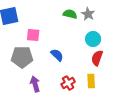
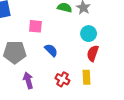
pink square: (33, 35) -> (35, 26), moved
red cross: (68, 83) -> (63, 79), turned -32

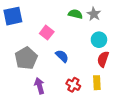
pink square: (35, 26) -> (47, 33), turned 32
gray pentagon: (15, 52) -> (26, 58), turned -30

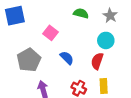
gray star: (94, 14) -> (110, 16), moved
red semicircle: (103, 59) -> (97, 61), moved

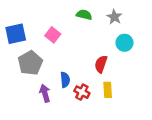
blue square: (15, 16) -> (16, 34), moved
cyan circle: (106, 40) -> (124, 43), moved
blue semicircle: (67, 58) -> (65, 80), moved, turned 40

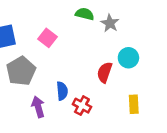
gray star: (114, 17) -> (110, 23), moved
cyan circle: (124, 43) -> (128, 58), moved
yellow rectangle: (108, 90) -> (134, 104), moved

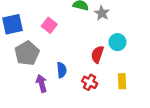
red cross: (82, 106) -> (90, 82), moved

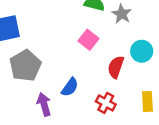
pink square: (49, 25) -> (89, 40), moved
blue semicircle: (62, 70) -> (70, 87), turned 40

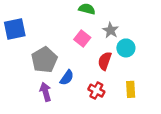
gray star: (122, 14) -> (111, 30), moved
gray pentagon: (25, 66) -> (44, 60), moved

